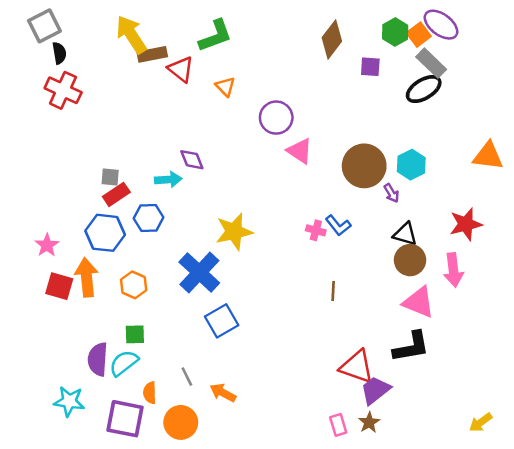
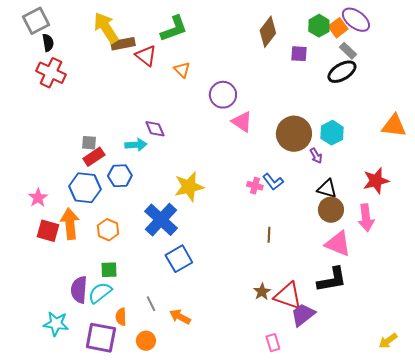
gray rectangle: (431, 63) -> (348, 51), size x0.7
orange circle: (181, 422) -> (146, 341), size x0.7
brown star: (369, 422) -> (262, 292), moved

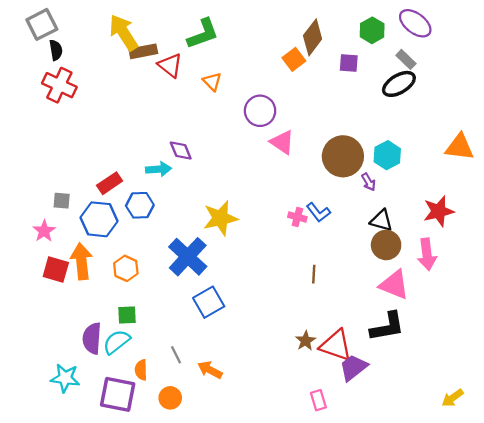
orange square: (338, 28) -> (294, 59), moved
gray square: (89, 143) -> (62, 201), moved

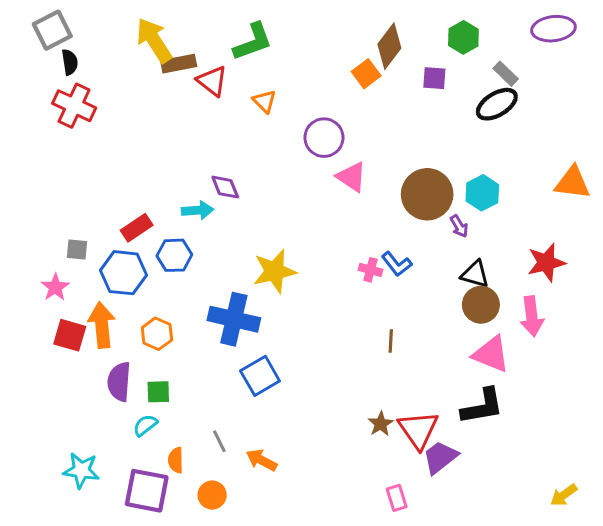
purple ellipse: (415, 23) -> (554, 29), moved, turned -44
blue cross: (188, 257) -> (234, 319), turned -30
purple semicircle: (92, 338) -> (119, 382), moved
cyan semicircle: (117, 342) -> (145, 425), size x0.7
red triangle: (336, 345) -> (418, 430), turned 36

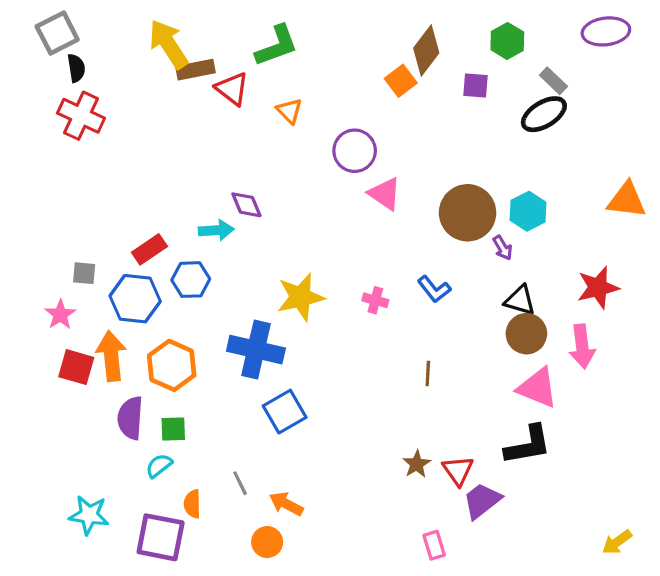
pink cross: (370, 270) -> (375, 300), moved
orange hexagon: (157, 334) -> (172, 365), size x1.4
red triangle: (418, 430) -> (458, 470), size x0.7
orange circle: (212, 495) -> (267, 542), moved

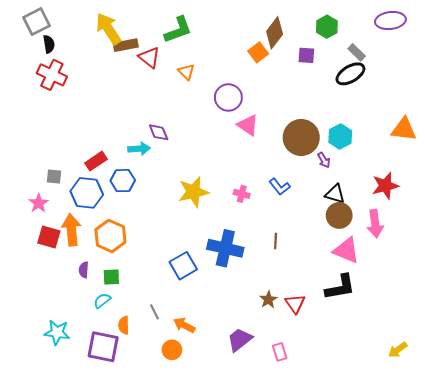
blue cross: (256, 350) -> (225, 248), moved
purple semicircle: (130, 418) -> (84, 270), size x0.6
purple trapezoid: (482, 501) -> (240, 340), moved

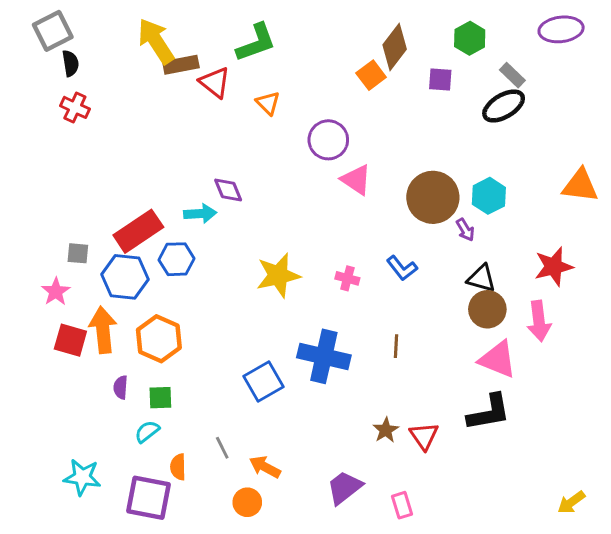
red cross: (52, 75) -> (75, 107), size x0.7
red rectangle: (96, 161) -> (138, 231), size x1.5

